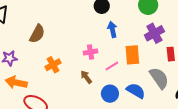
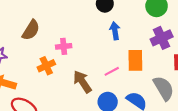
pink cross: (91, 52) -> (64, 46), moved
brown arrow: (86, 77) -> (82, 82), size x1.5

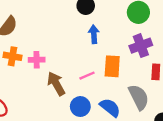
pink cross: (64, 46) -> (37, 60), moved
orange cross: (46, 66) -> (13, 56), moved, turned 30

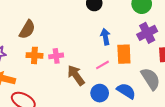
blue arrow: (94, 34) -> (105, 37), moved

